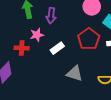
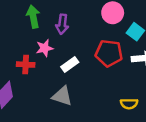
red pentagon: (89, 39) -> (109, 53), turned -30
gray triangle: (74, 73) -> (62, 96), moved

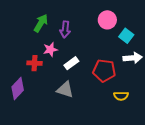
green arrow: (33, 17) -> (41, 23), turned 42
red pentagon: (109, 53) -> (104, 71), moved

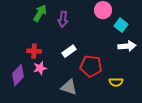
pink star: (50, 49) -> (40, 68), moved
red pentagon: (104, 71) -> (91, 66), moved
gray triangle: (65, 90) -> (69, 87), moved

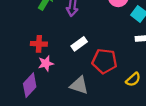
purple diamond: (18, 75) -> (30, 85), moved
yellow semicircle: (116, 82) -> (133, 79), turned -40

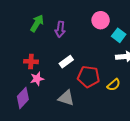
yellow semicircle: (133, 79) -> (114, 85), moved

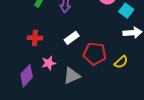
pink star: (37, 79) -> (49, 63), moved
gray triangle: (66, 98) -> (72, 76), turned -42

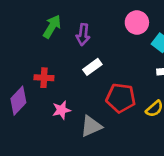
white rectangle: (72, 38) -> (92, 67), moved
purple diamond: (27, 76) -> (18, 101), moved

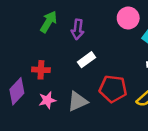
pink star: (61, 110) -> (47, 100), moved
gray triangle: (91, 126) -> (78, 101), moved

